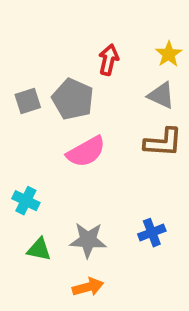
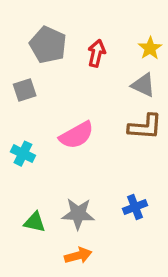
gray pentagon: (73, 99) -> (48, 45), moved
cyan cross: (26, 201) -> (23, 154), moved

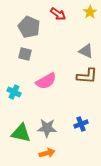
yellow star: (150, 48) -> (90, 12), moved
red arrow: (97, 53) -> (58, 14), moved, turned 112
gray square: (25, 90) -> (25, 54), moved, turned 32
green triangle: (35, 222) -> (21, 133), size x1.5

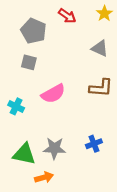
gray triangle: (86, 51) -> (100, 48), moved
orange arrow: (47, 153) -> (44, 177), moved

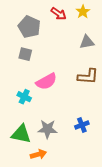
yellow star: (104, 13) -> (83, 12), moved
gray triangle: (100, 48) -> (87, 42), turned -35
cyan cross: (16, 106) -> (24, 97), moved

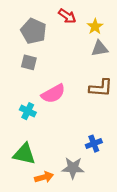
yellow star: (83, 12) -> (95, 26), moved
gray star: (47, 129) -> (73, 168), moved

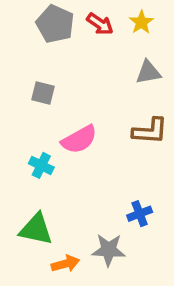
yellow star: (95, 26) -> (141, 22), moved
gray pentagon: (34, 31) -> (55, 24), moved

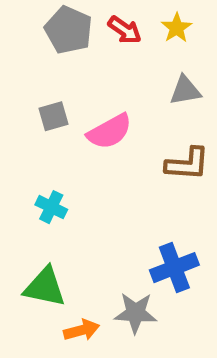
gray square: (43, 93) -> (53, 116), turned -30
pink semicircle: (79, 140) -> (110, 131), moved
blue cross: (140, 214) -> (174, 268), size x1.5

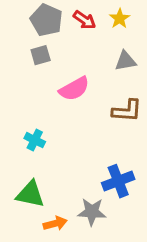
gray square: (53, 116) -> (41, 55), moved

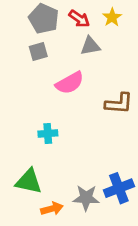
gray triangle: (125, 61) -> (90, 46), moved
cyan cross: (35, 140) -> (48, 134), moved, turned -30
blue cross: (118, 181) -> (119, 188), moved

